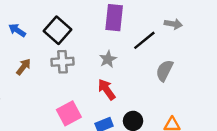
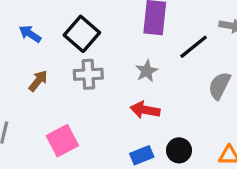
red arrow: (107, 89) -> (145, 110), turned -45
pink square: (69, 113) -> (62, 141), moved

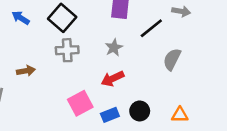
brown arrow: (38, 81) -> (26, 71), moved, turned 42
red arrow: (145, 110) -> (113, 79), turned -35
pink square: (62, 141) -> (80, 103), moved

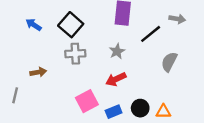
orange triangle: (180, 115) -> (163, 112), moved

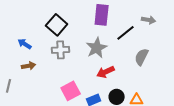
blue arrow: (34, 25) -> (25, 44), moved
gray star: (117, 51) -> (97, 48), size x1.5
red arrow: (116, 79) -> (106, 72), moved

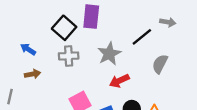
purple rectangle: (102, 15) -> (91, 17), moved

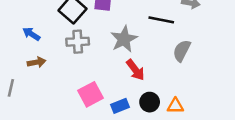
black line: (142, 37) -> (161, 20), turned 50
red arrow: (119, 81) -> (135, 70), turned -102

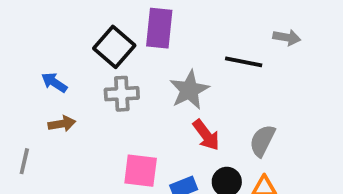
gray semicircle: (182, 51) -> (262, 141), moved
pink square: (90, 94) -> (141, 171), turned 35

